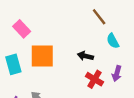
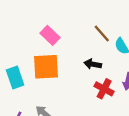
brown line: (99, 17) -> (102, 33), moved
pink rectangle: (22, 29) -> (50, 35), moved

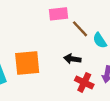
pink rectangle: (50, 35) -> (59, 14), moved, turned -48

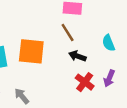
brown line: (80, 29) -> (68, 32), moved

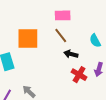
orange square: (31, 51) -> (28, 38), moved

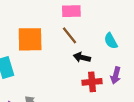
red cross: (79, 75) -> (92, 82), turned -35

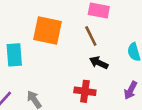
red cross: (92, 82) -> (85, 91), moved

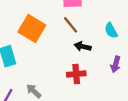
orange square: (47, 31) -> (32, 29), turned 32

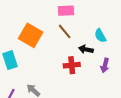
black arrow: (83, 46) -> (86, 49), moved
red cross: (76, 74) -> (72, 65), moved

